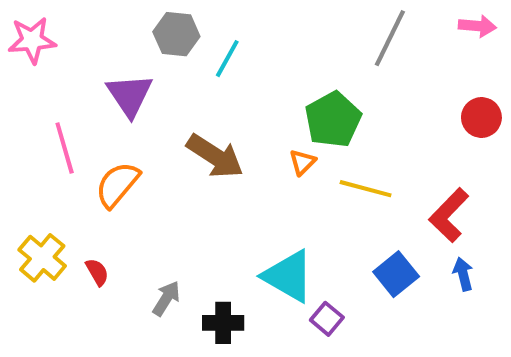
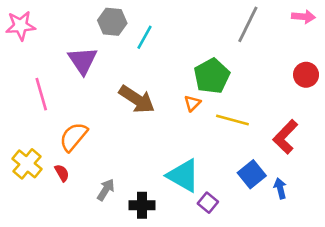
orange semicircle: (117, 185) -> (74, 137), moved
blue arrow: (463, 274) -> (280, 188), moved

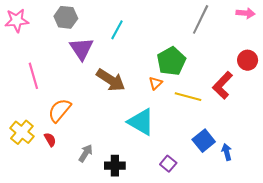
gray hexagon: (112, 22) -> (66, 17), moved
purple triangle: (83, 61) -> (81, 49), moved
red L-shape: (285, 137) -> (222, 85), moved
cyan triangle: (183, 176) -> (141, 122), moved

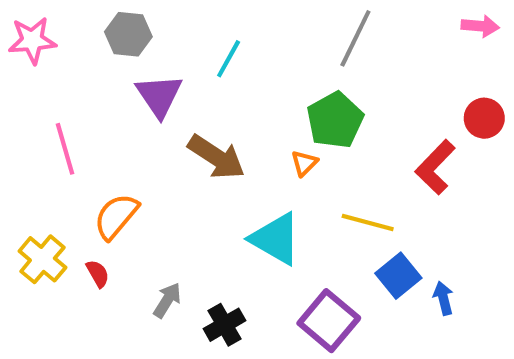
gray line: (201, 19) -> (355, 38), moved
yellow line: (188, 97) -> (368, 222), moved
purple square: (168, 164) -> (329, 321), size x1.8
black cross: (115, 166) -> (224, 325), turned -30

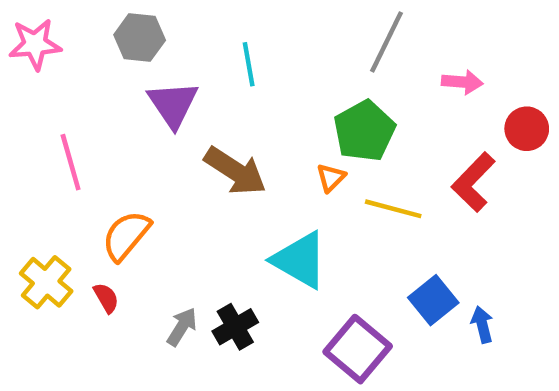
pink arrow: (480, 26) -> (462, 82), moved
cyan line: (229, 59) -> (249, 64), turned -39
yellow line: (368, 222) -> (393, 209), moved
black cross: (224, 325) -> (235, 327), moved

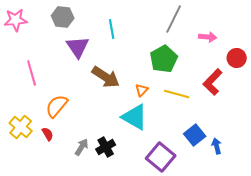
orange triangle: (331, 178) -> (142, 90), moved

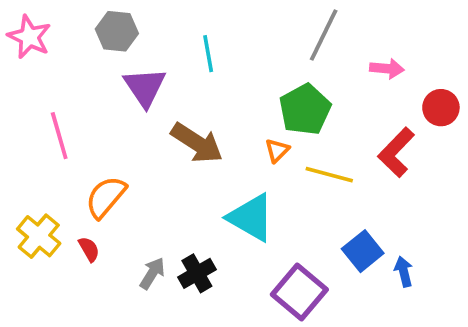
pink star: (16, 20) -> (29, 37), turned 30
orange triangle: (142, 90) -> (277, 150), moved

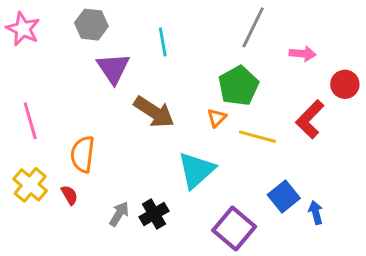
pink line: (59, 136) -> (30, 121), moved
orange semicircle: (106, 197) -> (83, 154), turned -33
cyan triangle: (251, 218) -> (196, 170), turned 48

